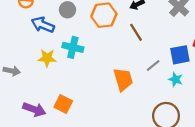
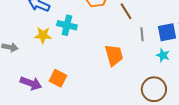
gray line: (153, 65) -> (142, 34), moved, turned -56

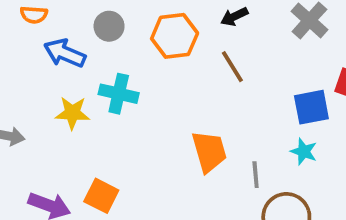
gray line: (142, 34) -> (256, 175), moved

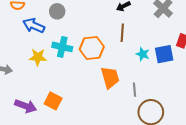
orange hexagon: (175, 36) -> (92, 48), moved
brown line: (232, 67) -> (122, 33), turned 36
cyan star: (304, 151) -> (143, 54), moved

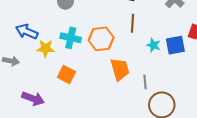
blue arrow: (34, 26) -> (27, 32), moved
orange square: (53, 101) -> (66, 75), moved

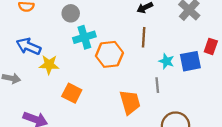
cyan cross: (71, 38) -> (84, 37), moved, turned -30
orange trapezoid: (120, 69) -> (130, 102), moved
gray line: (145, 82) -> (157, 85), moved

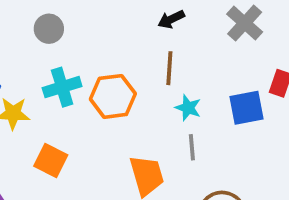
cyan cross: (84, 37) -> (62, 87), moved
cyan star: (166, 61) -> (188, 108), moved

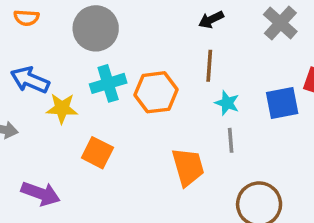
gray circle: (49, 29) -> (96, 28), size x1.6

